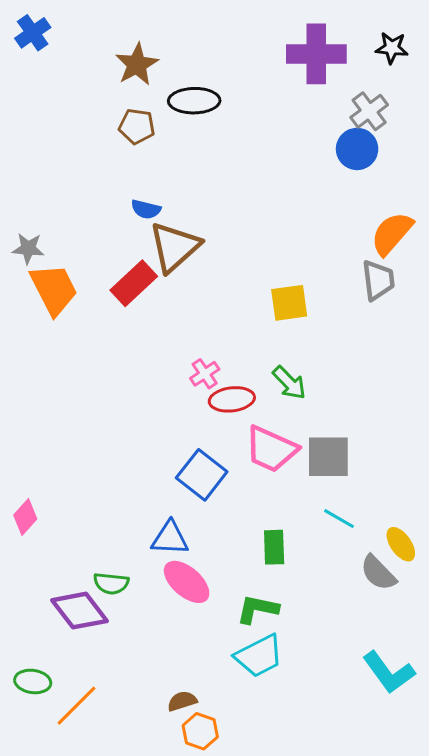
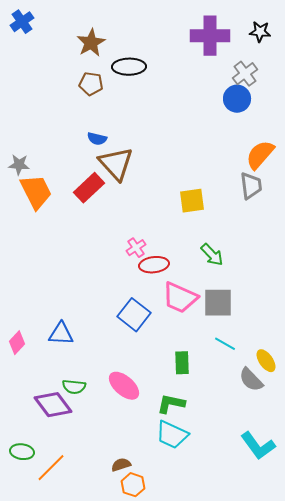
brown triangle: (175, 247) -> (116, 164), turned -30
green arrow: (289, 383) -> (212, 255), moved
blue triangle: (170, 538) -> (61, 334), moved
cyan trapezoid: (259, 656) -> (172, 435), turned 52

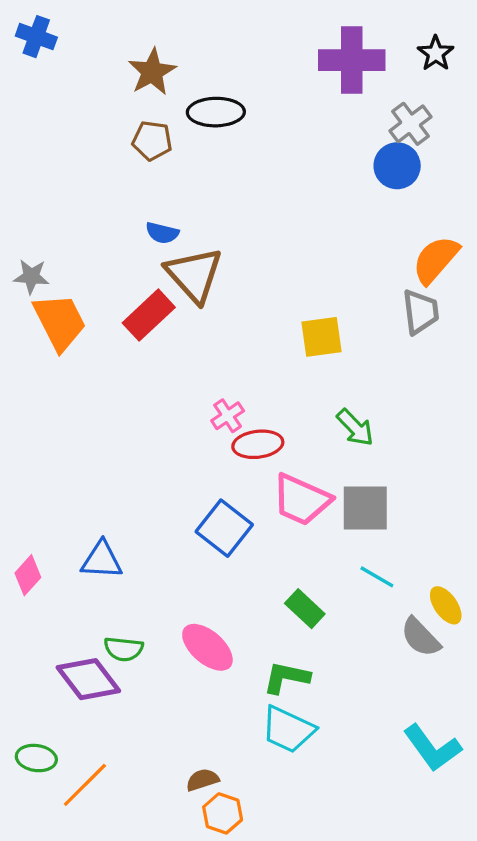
blue cross: (22, 22) -> (36, 37), turned -35
black star: (260, 32) -> (436, 53), turned 30
green rectangle: (182, 363) -> (305, 609), turned -45

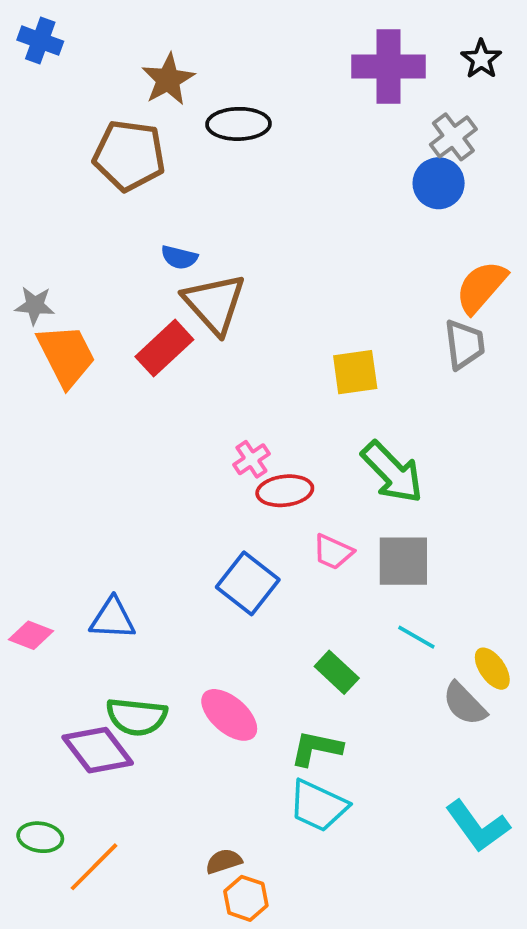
brown pentagon: (152, 141) -> (129, 155), moved, size x1.6
green arrow: (355, 427) -> (392, 472), size x1.5
pink trapezoid: (301, 500) -> (333, 552), size x0.6
pink diamond: (28, 575) -> (31, 635), turned 69
green semicircle: (124, 649) -> (137, 717), size x1.4

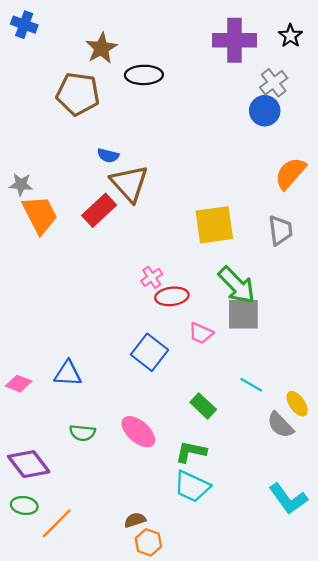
gray trapezoid: (465, 344) -> (280, 230), moved
yellow square: (355, 372) -> (214, 225), size x1.4
gray square: (403, 561) -> (243, 314), moved
green semicircle: (137, 717) -> (82, 433), size x0.7
purple diamond: (98, 750) -> (29, 464), moved

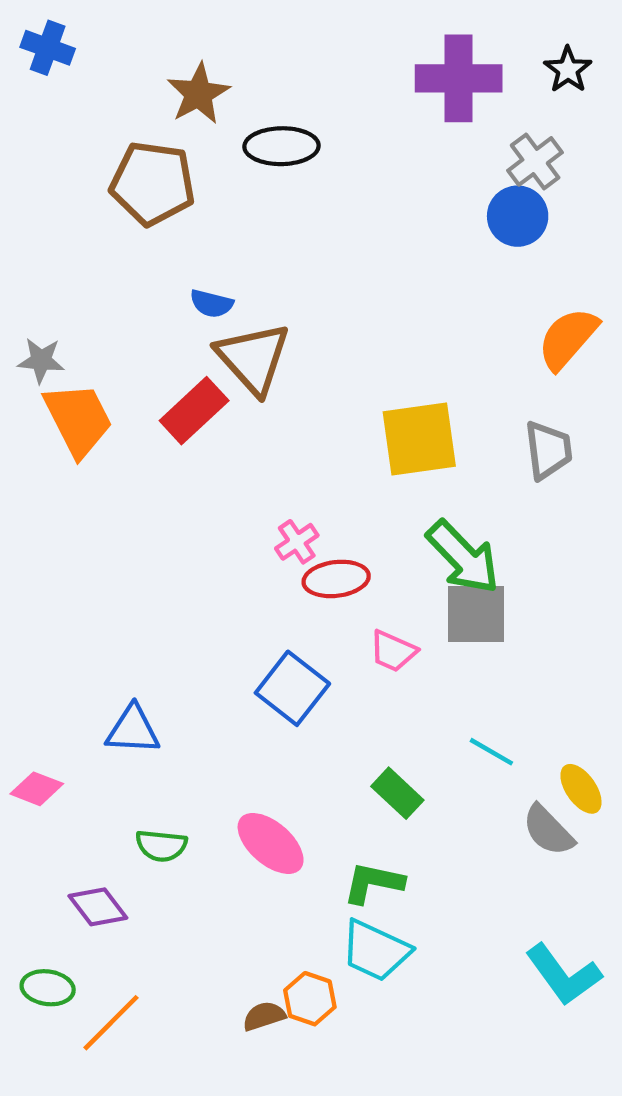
pink diamond: (19, 384) -> (37, 789), moved
purple diamond: (29, 464) -> (98, 907), moved, size x0.7
orange hexagon: (148, 542) -> (310, 999), moved

